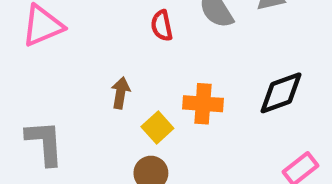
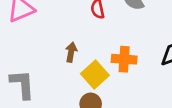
yellow square: (157, 128) -> (95, 75), size x1.4

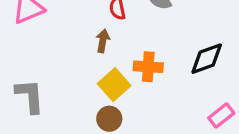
brown arrow: (71, 52) -> (103, 41), moved

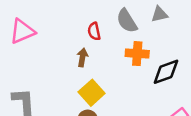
orange cross: (148, 67) -> (137, 54), moved

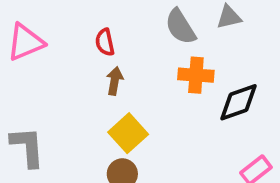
red semicircle: (94, 31) -> (105, 42), moved

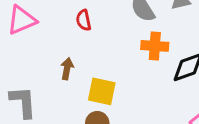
brown arrow: (115, 81) -> (67, 69), moved
yellow square: (128, 133) -> (102, 91), turned -36

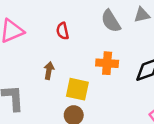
orange cross: (155, 46) -> (107, 63), moved

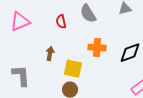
gray semicircle: (111, 21) -> (88, 14), moved

